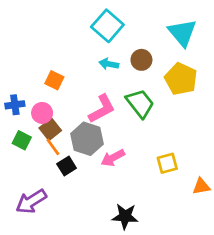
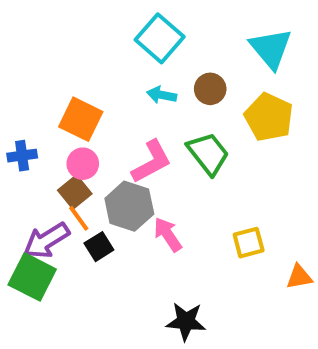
orange square: (54, 80) -> (81, 119), size x1.5
pink circle: (42, 113) -> (83, 164), moved
green square: (22, 140) -> (32, 277), moved, size x1.6
pink arrow: (113, 158) -> (168, 234), turned 85
purple arrow: (31, 201) -> (46, 241), moved

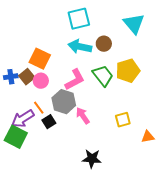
cyan square: (160, 38) -> (79, 19), turned 35
cyan arrow: (162, 95) -> (80, 47), size x1.6
yellow pentagon: (269, 117) -> (128, 71), moved, turned 30
brown square: (75, 192) -> (27, 77), moved

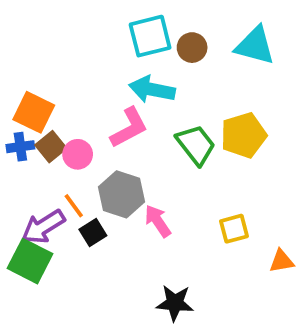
cyan triangle: (134, 24) -> (255, 46), turned -35
brown circle: (104, 44) -> (192, 48), moved
orange square: (40, 59) -> (34, 112), moved
pink L-shape: (75, 80) -> (129, 128), moved

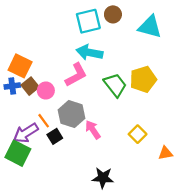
brown circle: (192, 48) -> (113, 14), moved
yellow square: (234, 229) -> (138, 134), turned -30

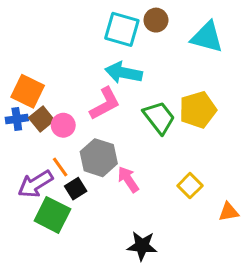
cyan square: (88, 21) -> (122, 29), turned 30
green square: (18, 153) -> (52, 215), moved

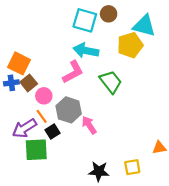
yellow pentagon: (198, 110) -> (130, 45), moved
pink circle: (63, 125) -> (44, 96), moved
yellow square: (190, 186) -> (132, 167), moved, turned 35
green square: (52, 215) -> (36, 150), turned -30

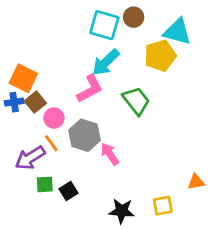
cyan arrow: (86, 51) -> (106, 62), turned -55
black square: (52, 131) -> (69, 191), moved
green square: (36, 150) -> (45, 184), size x0.6

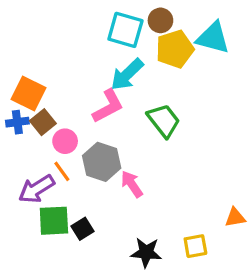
yellow pentagon: (160, 56) -> (175, 49), moved
green square: (45, 184) -> (54, 221), size x1.5

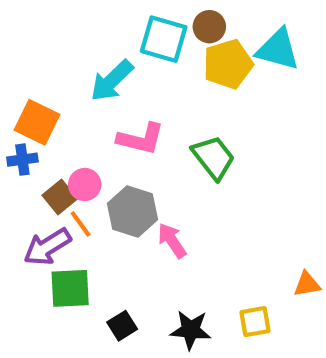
cyan arrow: (127, 74) -> (112, 81), moved
pink L-shape: (108, 106) -> (141, 139), turned 42
brown square: (43, 122) -> (60, 197), moved
black square: (83, 229) -> (122, 326), moved

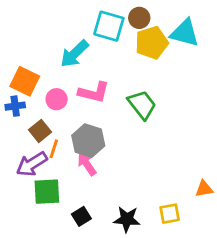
pink circle: (85, 185) -> (57, 99), moved
orange line: (81, 224) -> (54, 149), turned 54
pink arrow: (172, 241) -> (87, 164), moved

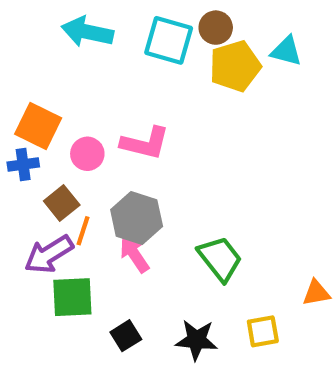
cyan triangle: (185, 33) -> (286, 51), size x0.7
cyan arrow: (74, 54) -> (87, 32), moved, turned 56
green trapezoid: (142, 105) -> (220, 259), moved

